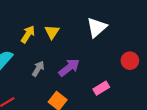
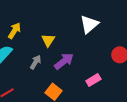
yellow triangle: (52, 32) -> (48, 40), moved
yellow arrow: (28, 34) -> (14, 31), moved

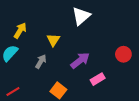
white triangle: (89, 24) -> (81, 16), moved
purple arrow: (64, 61) -> (80, 60), moved

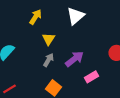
yellow arrow: (20, 30) -> (35, 17), moved
gray arrow: (41, 61) -> (48, 60), moved

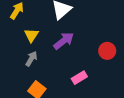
purple arrow: (74, 59) -> (64, 41), moved

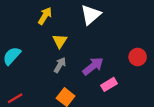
purple arrow: (64, 41) -> (93, 66), moved

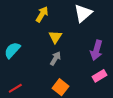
purple arrow: (93, 66) -> (96, 50), moved, turned 144

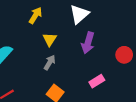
purple arrow: (96, 50) -> (88, 43), moved

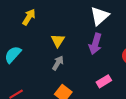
white triangle: (79, 14) -> (100, 16), moved
yellow arrow: (35, 15) -> (29, 17), moved

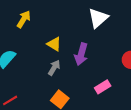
yellow triangle: (58, 41) -> (54, 44), turned -32
purple arrow: (95, 44) -> (81, 54), moved

